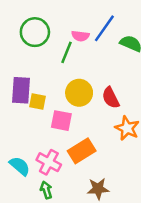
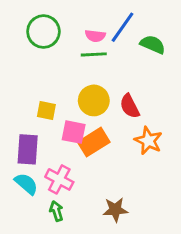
green line: (66, 52) -> (94, 54), moved, turned 65
purple rectangle: (21, 90) -> (28, 149), moved
orange rectangle: (82, 151) -> (94, 142), moved

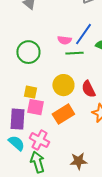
green circle: (43, 32) -> (28, 52), moved
green line: (94, 54) -> (74, 53), moved
pink square: (74, 132) -> (35, 107), moved
green arrow: (56, 211) -> (37, 162), size x1.5

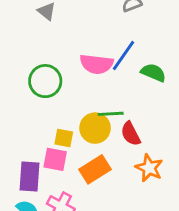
pink semicircle: (64, 40) -> (96, 64), size x1.6
green line: (74, 53) -> (111, 114), moved
yellow square: (30, 92) -> (64, 138), moved

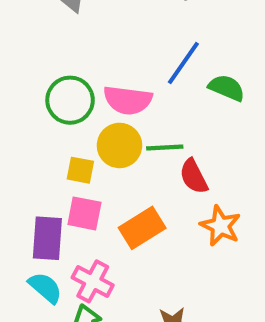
pink semicircle: (96, 64) -> (128, 100), moved
yellow circle: (95, 128) -> (119, 145), moved
yellow square: (64, 138) -> (80, 170), moved

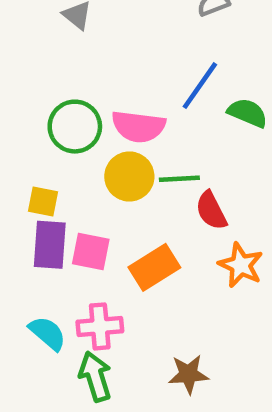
yellow square: (80, 170) -> (43, 202), moved
purple rectangle: (47, 238) -> (50, 245), moved
pink cross: (93, 281) -> (100, 326), turned -33

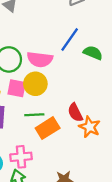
green line: (179, 179) -> (34, 115), moved
red semicircle: (211, 211) -> (75, 113), moved
pink square: (91, 251) -> (17, 88), moved

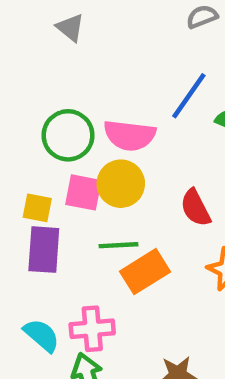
red semicircle: (75, 113) -> (195, 208), moved

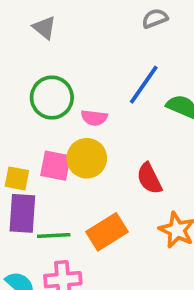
green circle: (68, 135) -> (52, 98), moved
pink semicircle: (130, 135) -> (94, 118), size x0.6
green line: (119, 245) -> (54, 235), moved

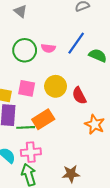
pink semicircle: (94, 118) -> (48, 48), moved
yellow circle: (87, 158) -> (56, 86), moved
orange rectangle: (107, 232) -> (43, 119), moved

